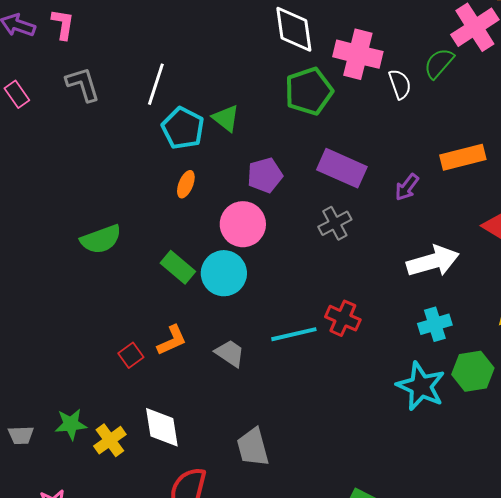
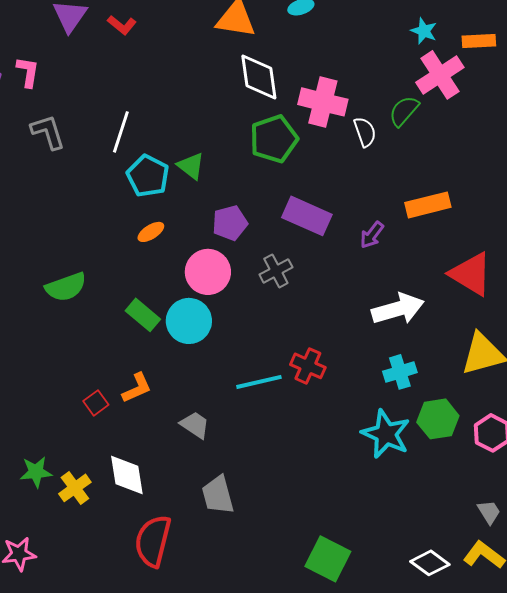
orange ellipse: (186, 184) -> (151, 232), turned 36
gray cross: (335, 223) -> (276, 271), moved
gray trapezoid: (230, 353) -> (195, 425), moved

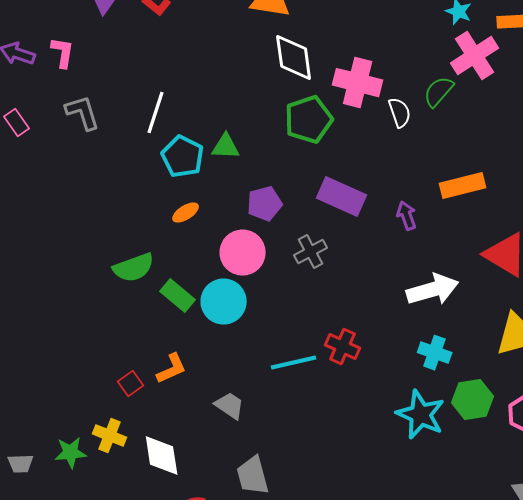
green triangle: (191, 166) -> (226, 147), turned -36
purple arrow: (372, 235) -> (407, 216), turned 124
green semicircle: (66, 287) -> (134, 268), moved
cyan cross: (400, 372) -> (435, 353), turned 36
yellow cross: (75, 488) -> (110, 436), moved, turned -32

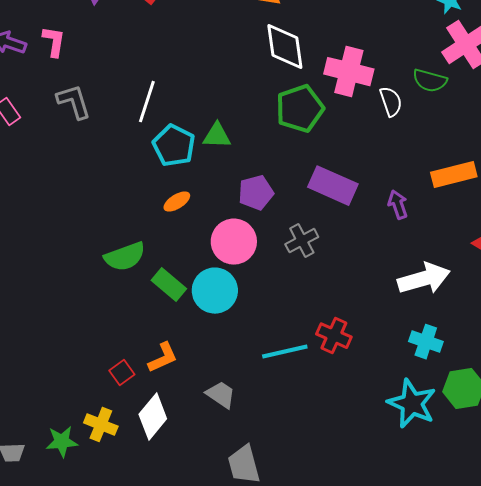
green semicircle: (439, 92) -> (430, 81), turned -116
white diamond: (162, 456) -> (153, 417), moved, turned 48

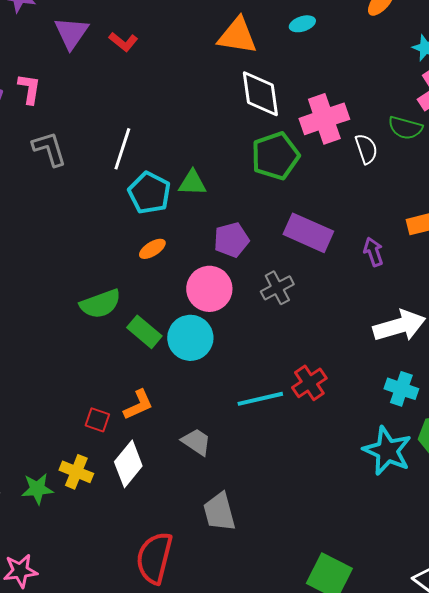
pink cross: (349, 72) -> (324, 119), turned -33
red cross: (334, 336) -> (309, 383), turned 32
red square: (122, 373) -> (97, 420), turned -35

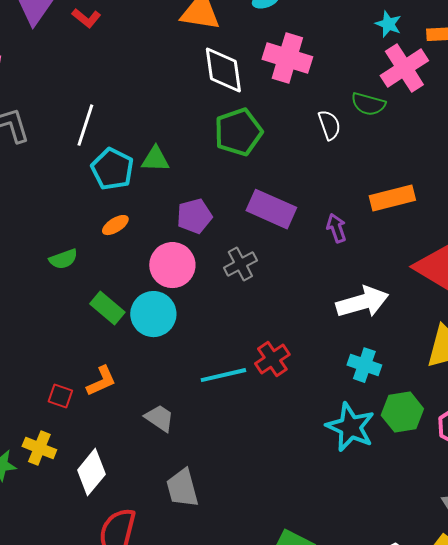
pink cross: (324, 119) -> (287, 58), moved, turned 36
green semicircle: (100, 304) -> (63, 259), moved, size x0.7
white diamond: (128, 464) -> (91, 472), moved

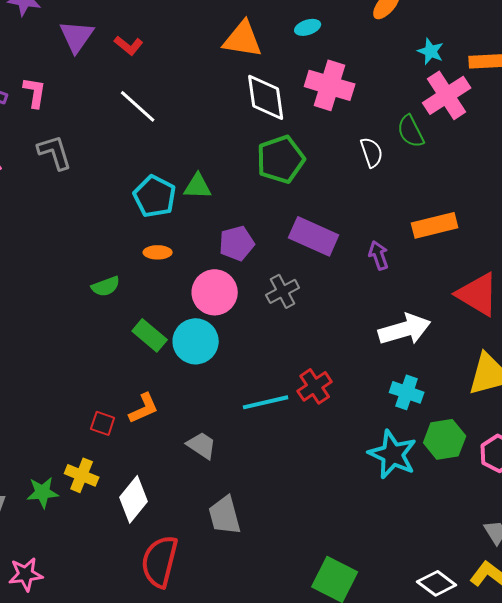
green semicircle: (368, 104) -> (411, 131), turned 48
white line: (85, 125) -> (138, 106), moved, turned -66
orange ellipse: (115, 225) -> (158, 252), turned 32

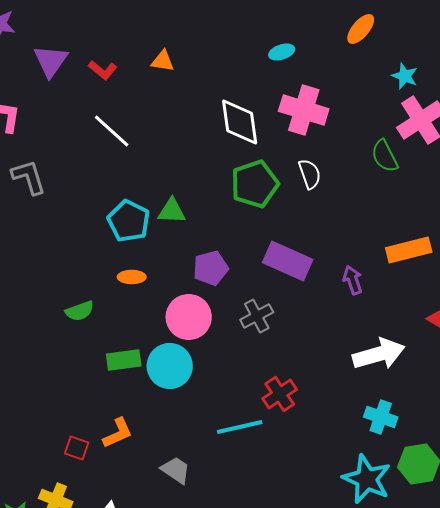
orange triangle: (243, 39) -> (163, 61), moved, size x0.6
white semicircle: (372, 152) -> (310, 174), moved
green rectangle: (150, 335) -> (124, 360), turned -48
red cross: (315, 386) -> (280, 394), moved

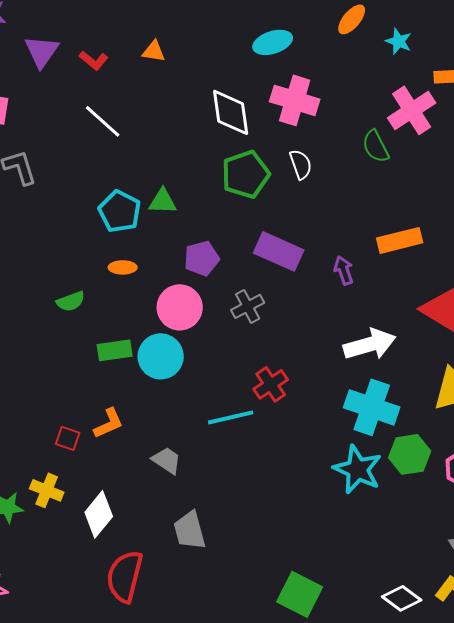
cyan ellipse: (282, 52) -> (273, 42), size x1.5
cyan star: (405, 76) -> (399, 41), moved
cyan cross: (381, 417) -> (372, 407), size x1.6

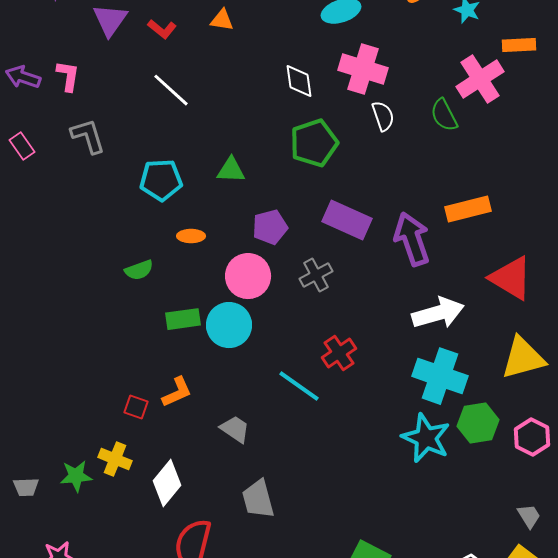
white diamond: (231, 112) -> (299, 81), size x0.7
white semicircle: (301, 164) -> (383, 116), moved
cyan pentagon: (120, 211) -> (161, 180), moved, turned -30
purple arrow: (344, 270) -> (412, 239), size x1.8
cyan line: (231, 417) -> (299, 386), turned 48

